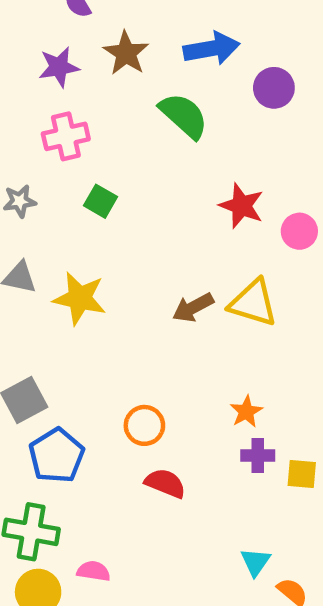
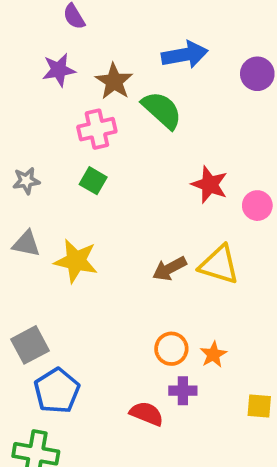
brown star: (126, 53) -> (114, 81), moved
purple circle: (274, 88) -> (257, 74), moved
pink cross: (66, 136) -> (97, 129), moved
orange circle: (144, 425) -> (171, 349), moved
purple cross: (258, 455) -> (183, 391), moved

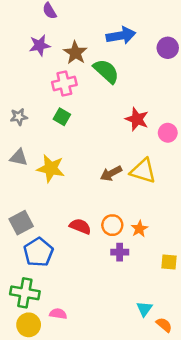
red semicircle: (147, 414) -> (80, 226), moved

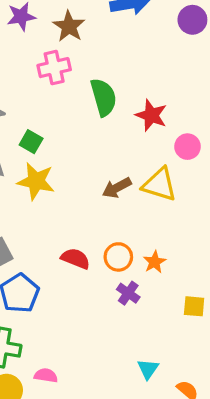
green semicircle: (106, 71) -> (104, 97), moved, turned 32
green square: (62, 117) -> (31, 142), moved
pink circle: (168, 133) -> (188, 147), moved
purple cross: (120, 252) -> (128, 293), turned 35
cyan triangle: (144, 309) -> (148, 369), moved

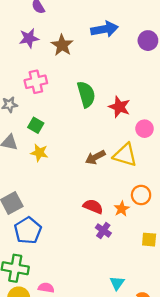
pink cross: (54, 68) -> (36, 82), moved
yellow star: (36, 181) -> (39, 153), size x0.7
orange circle: (118, 257) -> (141, 195), moved
red semicircle: (76, 259) -> (93, 206), moved

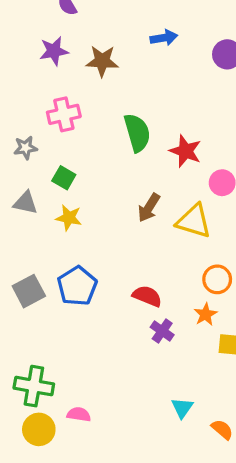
blue arrow: (104, 29) -> (164, 38), size x0.7
brown star: (62, 45) -> (102, 61), turned -30
brown arrow: (95, 157) -> (149, 208), moved, turned -30
orange star: (122, 209) -> (206, 314), moved
blue pentagon: (28, 230) -> (77, 286), moved

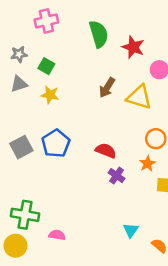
gray star: (25, 148) -> (19, 54), moved
gray triangle: (25, 203) -> (19, 84), turned -30
yellow circle: (39, 429) -> (15, 246), moved

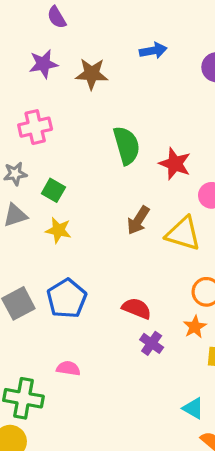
pink cross: (46, 21) -> (35, 127), moved
cyan triangle: (131, 230) -> (193, 408), moved, turned -35
pink semicircle: (57, 235) -> (68, 368), moved

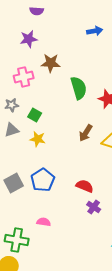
purple semicircle: (57, 17) -> (37, 11), turned -56
brown star: (92, 74) -> (51, 63), moved

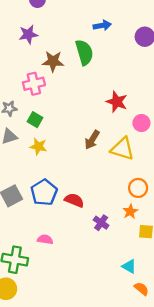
pink cross: (24, 77) -> (34, 84), moved
green semicircle: (79, 88) -> (84, 52), moved
red semicircle: (85, 186) -> (74, 200), moved

